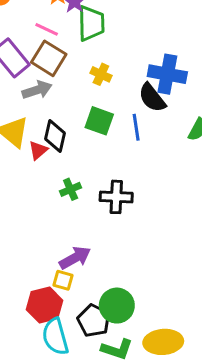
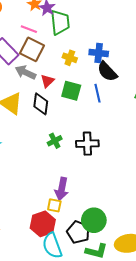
blue cross: (167, 74) -> (99, 53), moved, size x0.7
gray arrow: (37, 90) -> (26, 72), turned -132
red triangle: (38, 150) -> (47, 81), moved
purple arrow: (75, 258) -> (62, 189), turned 135

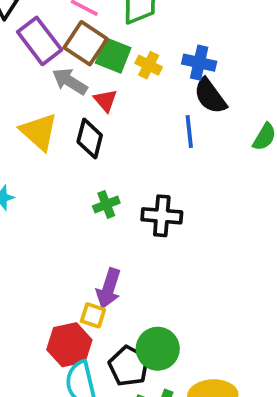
red triangle: (47, 81) -> (105, 100), turned -32
green square: (71, 91) -> (113, 55), moved

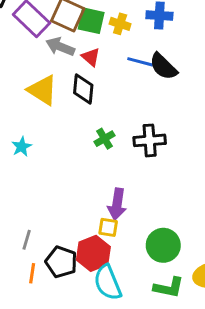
black semicircle: (210, 96) -> (163, 66), moved
blue line: (189, 131) -> (140, 62), moved, turned -60
black pentagon: (129, 366) -> (61, 262), moved

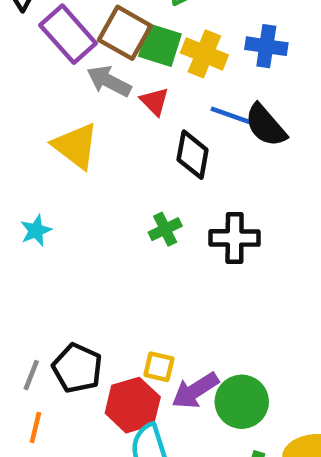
yellow cross: (120, 24) -> (204, 54), size x1.4
black diamond: (83, 89) -> (193, 155), moved
purple arrow: (117, 204) -> (195, 391), moved, turned 44
black pentagon: (61, 262) -> (77, 368), moved

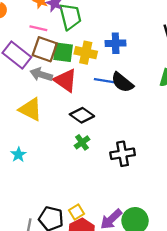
red triangle: (155, 101) -> (65, 80), size x1.6
black diamond: (193, 155) -> (82, 115), moved, turned -55
black cross: (235, 238) -> (123, 154), moved
yellow square: (159, 367) -> (77, 212), moved, turned -35

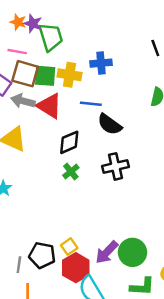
black semicircle: (122, 82) -> (110, 124), moved
black diamond: (82, 115) -> (69, 142), turned -55
black cross: (123, 154) -> (116, 166), moved

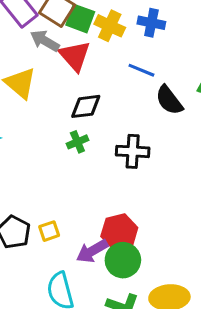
blue line: (91, 104) -> (141, 70), moved
black semicircle: (110, 124) -> (169, 100), moved
red hexagon: (76, 268) -> (119, 232), moved

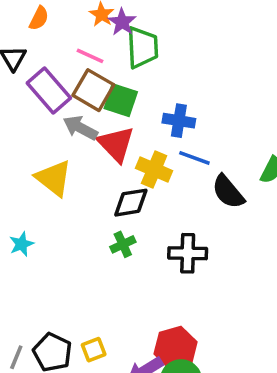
blue cross: (151, 23) -> (179, 121), moved
yellow cross: (110, 26) -> (154, 170), moved

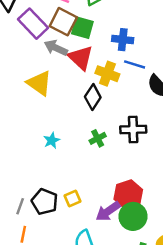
black diamond: (131, 203) -> (93, 97), turned -45
cyan star: (21, 244) -> (52, 141), moved
green cross: (123, 244) -> (98, 138), moved

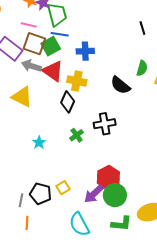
green square: (82, 28) -> (51, 46), turned -36
blue line: (135, 64) -> (60, 34), moved

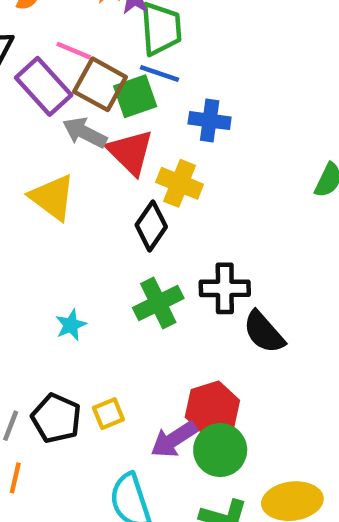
pink line: (29, 25) -> (74, 51), moved
black semicircle: (120, 85) -> (264, 332), moved
green cross: (77, 135) -> (158, 303), size x1.5
cyan star: (39, 143) -> (71, 325), moved

